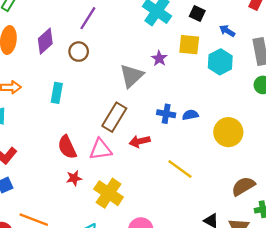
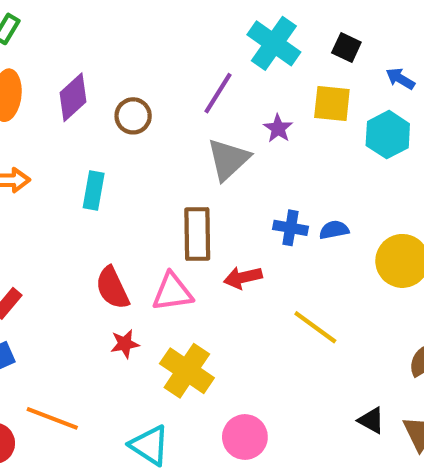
purple line: (88, 18) -> (218, 93), moved
brown rectangle: (114, 117) -> (197, 234), turned -32

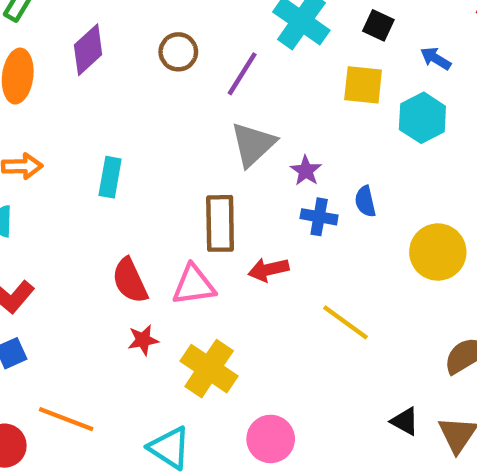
purple diamond: (73, 97) -> (88, 50), moved
brown circle: (133, 116) -> (178, 52), moved
purple star: (278, 128) -> (306, 171), moved
blue semicircle: (334, 230) -> (365, 201), moved, turned -92

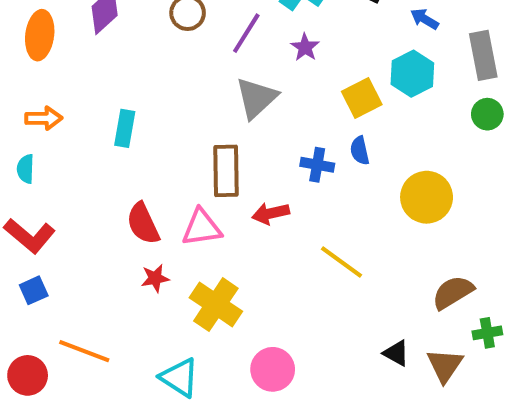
yellow square: (363, 85) -> (362, 98), moved, turned -33
purple star: (306, 171) -> (305, 47), moved

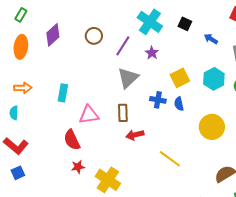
cyan hexagon: (412, 74) -> (214, 79), moved
blue cross: (317, 165) -> (158, 100), moved
brown rectangle: (226, 171) -> (123, 113), moved, size x0.7
pink triangle: (202, 228) -> (89, 115), moved

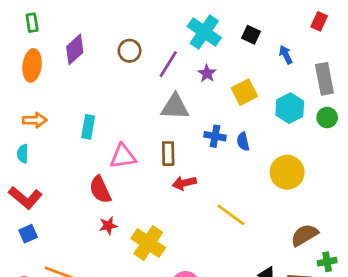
green rectangle: (21, 15) -> (32, 23), turned -40
blue arrow: (211, 39) -> (286, 55), turned 32
gray triangle: (128, 78) -> (175, 107), turned 45
yellow square: (180, 78) -> (244, 92), moved

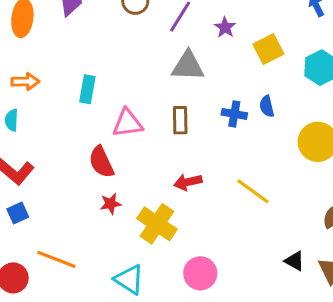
blue cross: (215, 136) -> (234, 114), moved
red arrow: (184, 183) -> (188, 182), moved

